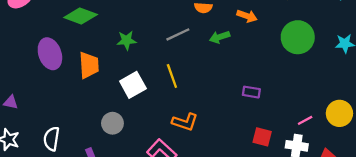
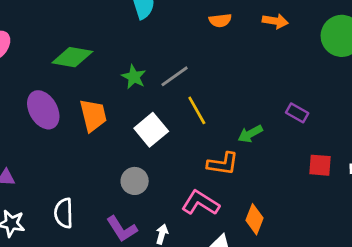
gray line: (178, 34) -> (175, 76), moved
green arrow: (220, 37) -> (250, 134), moved
green star: (127, 40) -> (134, 77), turned -30
purple rectangle: (251, 92) -> (297, 113), turned 30

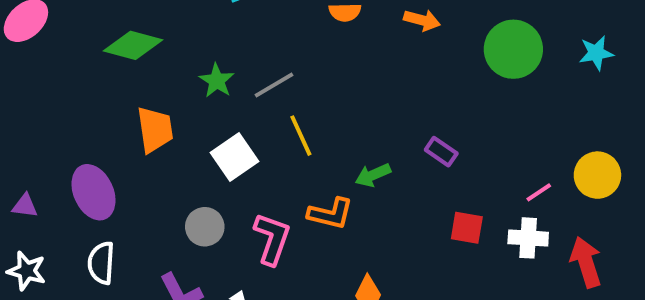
purple ellipse: (43, 110) -> (93, 192), moved
pink L-shape: (200, 203) -> (272, 239), moved, turned 72

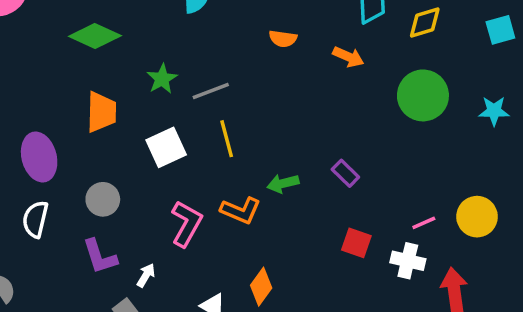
gray circle: (205, 227) -> (103, 199), moved

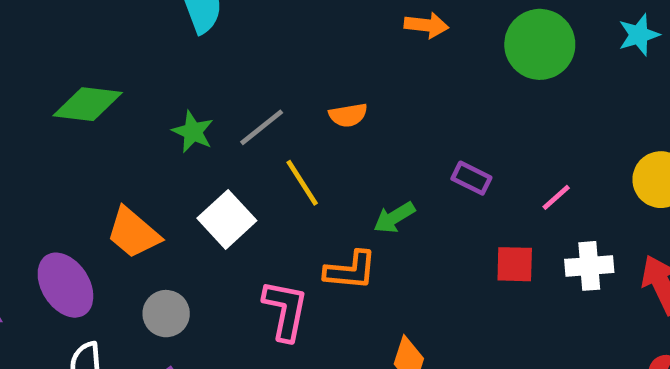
orange semicircle: (283, 39) -> (348, 115), moved
orange trapezoid: (101, 112) -> (133, 233), moved, turned 147
pink line: (424, 223) -> (556, 197), moved

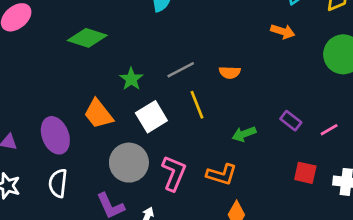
green star: (193, 132) -> (131, 79), moved
pink line: (556, 197) -> (329, 130), moved
orange L-shape: (350, 270) -> (222, 174), moved
gray circle: (166, 314) -> (129, 163), moved, size x1.5

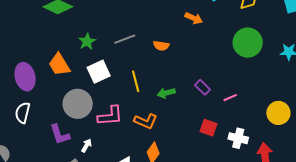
orange arrow: (283, 31) -> (194, 18), moved
yellow line: (197, 105) -> (136, 81), moved
pink L-shape: (174, 173) -> (110, 116), turned 56

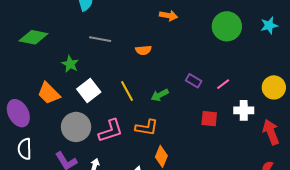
gray line: (125, 39) -> (100, 39), moved, turned 45
white cross: (238, 138) -> (244, 110), moved

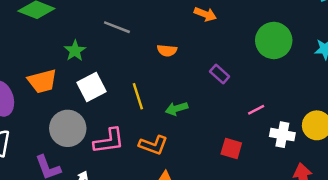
purple rectangle: (194, 81) -> (220, 74), moved
orange trapezoid: (49, 93) -> (42, 81), turned -70
white cross: (244, 110) -> (282, 135), moved

